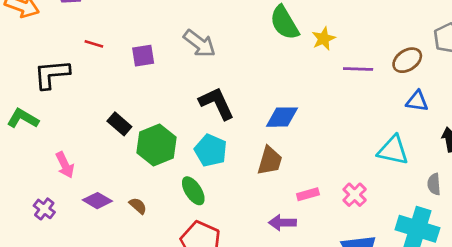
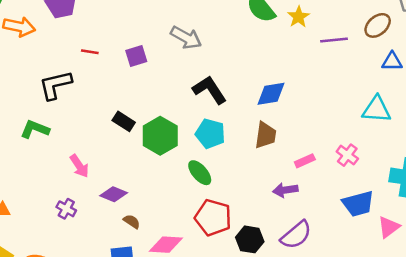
brown semicircle: (138, 206) -> (132, 221), moved

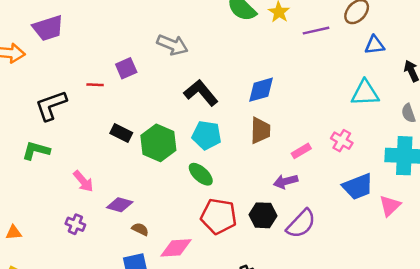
red line: (90, 52) -> (95, 85), moved
black hexagon: (250, 239) -> (263, 215), moved

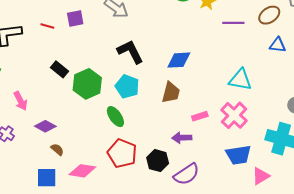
cyan triangle: (365, 93) -> (240, 80), moved
pink cross: (342, 141) -> (234, 115), size x1.5

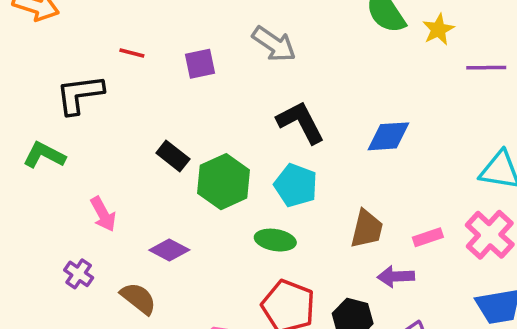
red line: (47, 26) -> (132, 53), moved
brown trapezoid: (171, 92) -> (367, 229), moved
green ellipse: (115, 117) -> (275, 240), turned -45
purple diamond: (45, 126) -> (169, 250), moved
brown semicircle: (57, 149) -> (138, 298), moved, size x1.5

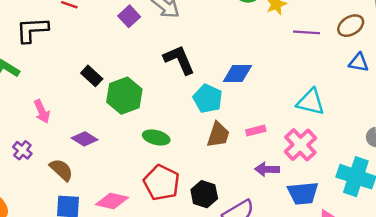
purple square: (200, 64) -> (129, 16), moved, turned -35
cyan pentagon: (296, 185) -> (208, 99), moved
pink rectangle: (428, 237) -> (256, 131), moved
purple arrow: (396, 277) -> (267, 169), moved

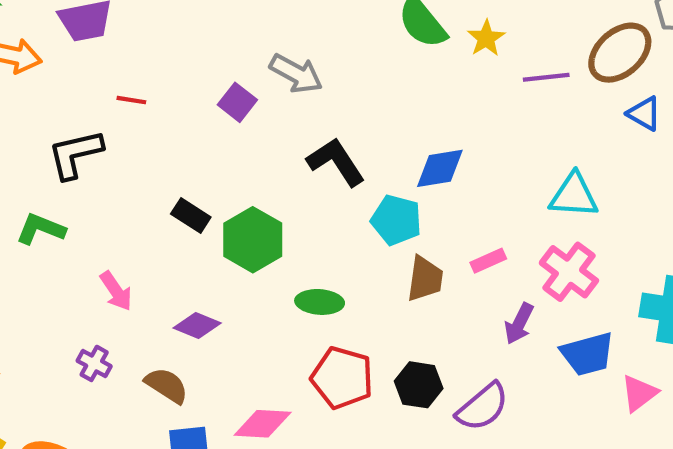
brown ellipse: (351, 26) -> (620, 53), size x1.4
blue triangle: (359, 63) -> (644, 114), turned 30
purple arrow: (267, 169) -> (519, 324), turned -55

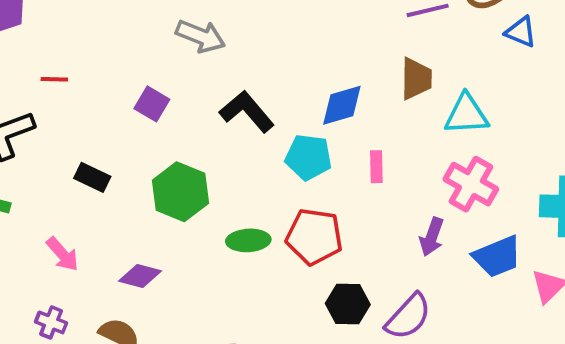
purple square: (237, 102) -> (152, 104), moved
black rectangle: (191, 215) -> (92, 177), moved
pink rectangle: (488, 261) -> (376, 167), moved, turned -60
brown trapezoid: (425, 279) -> (416, 79), moved
red pentagon: (342, 378) -> (314, 237), moved

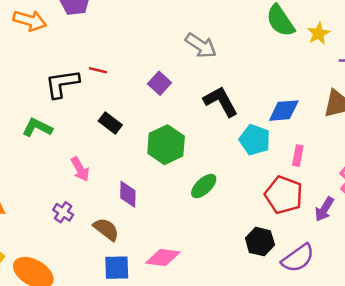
red line: (54, 79) -> (98, 70), moved
red pentagon: (314, 237) -> (284, 195), moved
green ellipse: (248, 240) -> (204, 186), turned -52
purple diamond: (140, 276) -> (128, 194), turned 64

